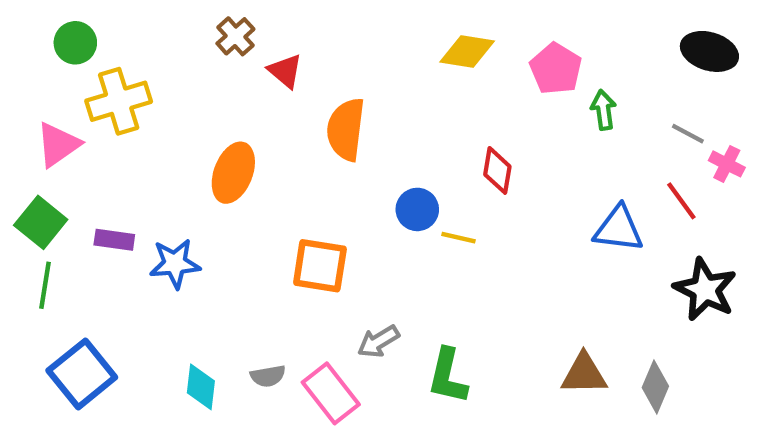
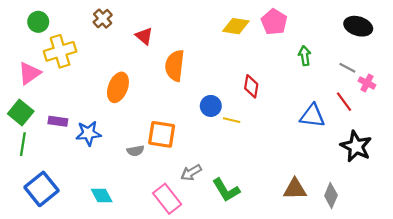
brown cross: (235, 36) -> (103, 19), moved
pink pentagon: (556, 69) -> (274, 22), moved
gray semicircle: (268, 376) -> (135, 151), moved
green L-shape: (448, 376) -> (226, 190), turned -44
cyan diamond: (201, 387) -> (102, 195), turned -35

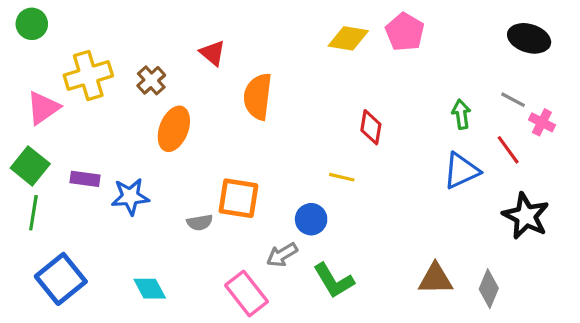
brown cross: (103, 19) -> (151, 80), moved
green circle: (38, 22) -> (32, 24), moved
green arrow: (305, 56) -> (461, 114), moved
blue circle: (211, 106) -> (311, 219), moved
blue triangle: (312, 116) -> (461, 171), turned -32

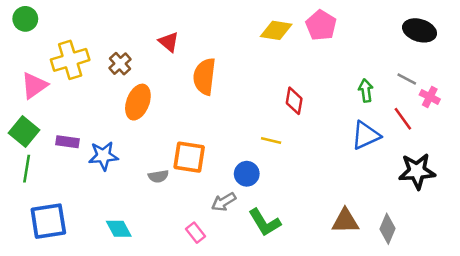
black star: (526, 216) -> (417, 171), turned -30
blue square: (61, 279) -> (48, 221), turned 30
pink rectangle: (247, 293) -> (196, 233), size x0.6

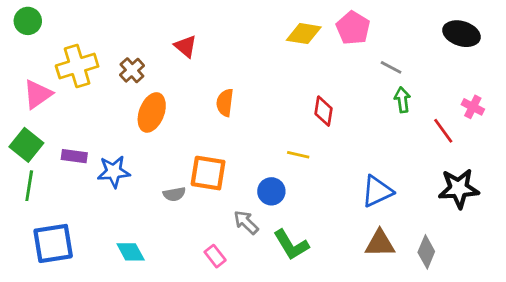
orange semicircle: (204, 76) -> (225, 103), moved, size x0.7
gray line: (407, 79) -> (391, 67), moved
blue triangle: (366, 135) -> (377, 191), moved
gray arrow: (224, 202) -> (246, 222), turned 75

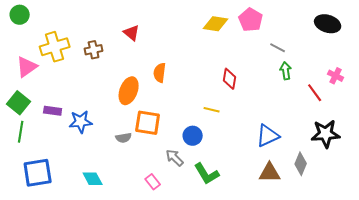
brown cross: (132, 70) -> (94, 50), turned 30
orange ellipse: (152, 112) -> (129, 91), moved
gray diamond: (426, 252) -> (301, 164), moved

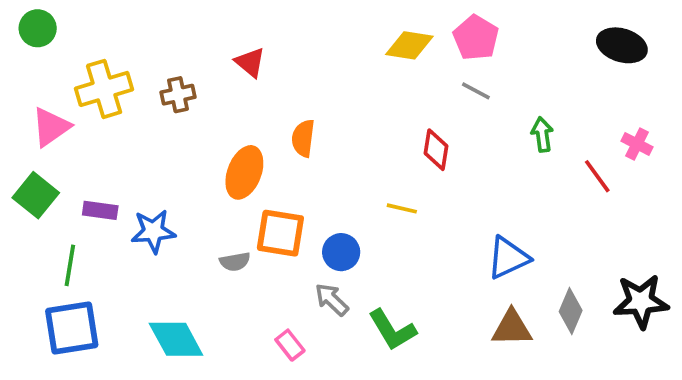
gray line: (278, 48) -> (476, 91), moved
green line: (21, 132) -> (70, 265), moved
black star: (326, 134) -> (641, 301), moved
blue circle: (193, 136) -> (341, 252), moved
cyan diamond: (93, 179) -> (176, 339), size x1.4

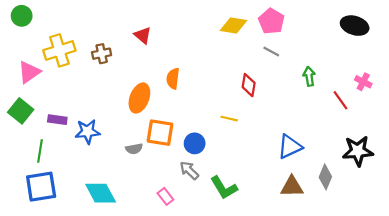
black star: (641, 301) -> (358, 151), moved

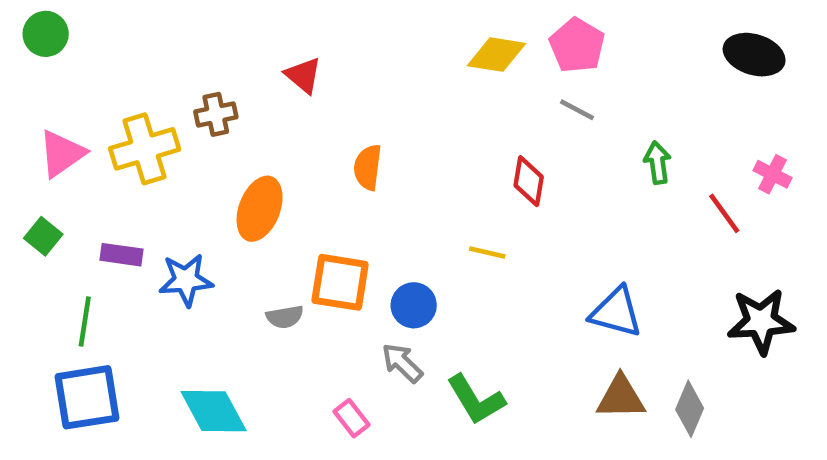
yellow cross: (59, 50) -> (145, 149), moved
orange ellipse: (139, 98) -> (260, 209), moved
green square: (21, 111) -> (43, 236), size x0.7
blue triangle: (290, 147) -> (616, 312), turned 40
gray diamond: (325, 177) -> (690, 409), moved

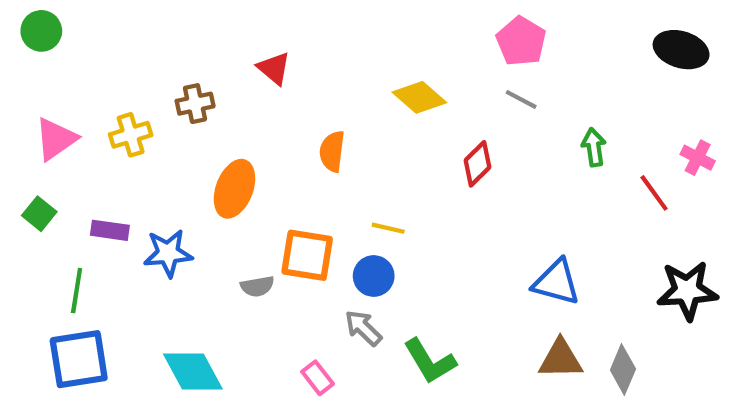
yellow diamond: (496, 55) -> (419, 97), moved, turned 32
yellow cross: (145, 149) -> (131, 135), size x0.7
red diamond: (529, 181) -> (478, 164), turned 36
yellow line: (487, 252) -> (388, 228), moved

